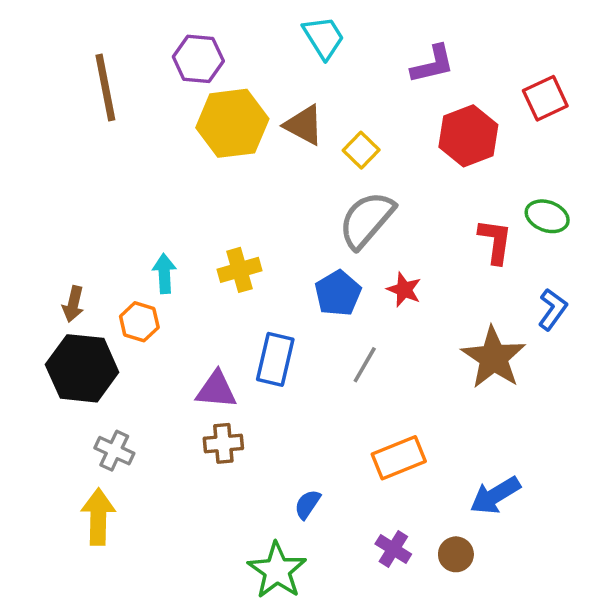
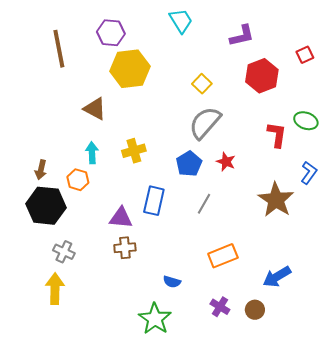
red square: (545, 98) -> (305, 55), size x0.7
brown triangle: (304, 125) -> (95, 109), moved
blue semicircle: (307, 504) -> (172, 282), turned -108

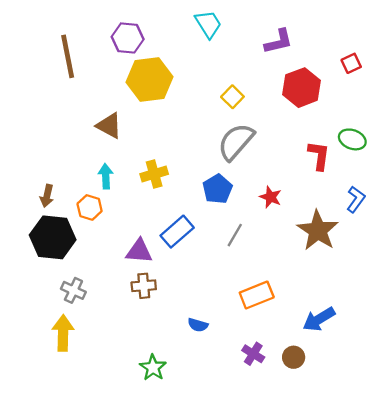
red star: (226, 162) -> (270, 197), moved
blue rectangle: (154, 201) -> (177, 232), turned 36
green star: (155, 319) -> (153, 368), moved, size x0.7

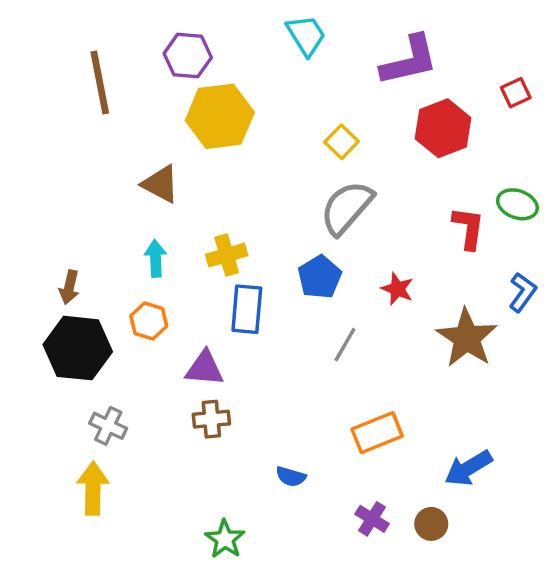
purple L-shape: (279, 41) -> (409, 61), size x1.4
orange hexagon: (90, 207) -> (149, 321), moved
blue rectangle: (177, 232) -> (247, 309), moved, turned -44

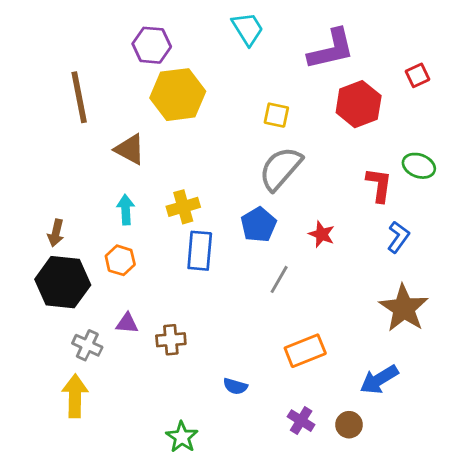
brown line: (100, 83) -> (79, 97), moved
yellow square: (342, 142) -> (276, 115), turned -32
blue L-shape: (523, 292) -> (398, 237), moved
brown star: (467, 338) -> (404, 308), moved
purple triangle: (205, 368) -> (127, 323), moved, size x0.7

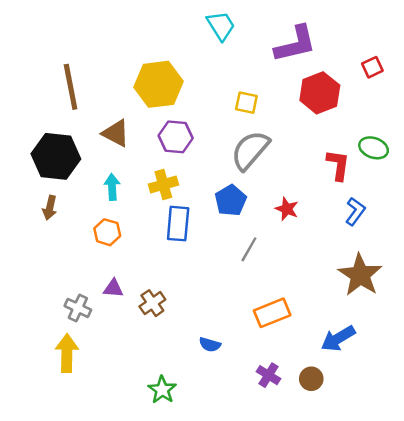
purple hexagon: (152, 45) -> (176, 137), moved
black hexagon: (63, 282) -> (56, 156), moved
brown cross: (171, 340) -> (152, 303), turned -30

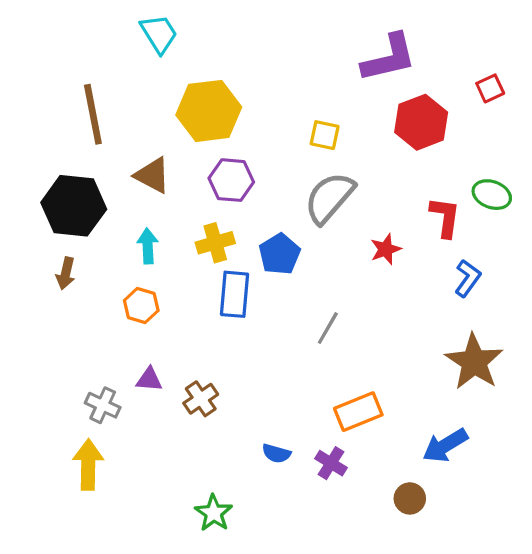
cyan trapezoid: (221, 26) -> (159, 34), moved
blue pentagon: (231, 200) -> (280, 254), moved
red star: (287, 209) -> (386, 249), moved, turned 30
purple cross: (268, 375) -> (331, 463), moved

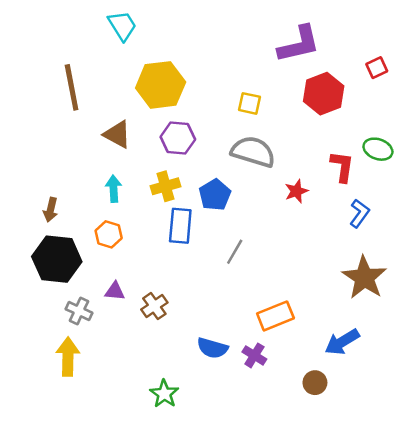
gray semicircle: (329, 198) -> (253, 152), turned 66
black hexagon: (74, 206) -> (57, 259), moved
gray line: (328, 328) -> (235, 252), moved
blue semicircle: (276, 453) -> (212, 348), size x1.4

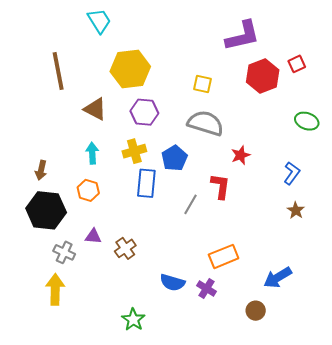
red square: (377, 68) -> (297, 64), moved
red L-shape: (342, 166) -> (221, 186), moved
brown star: (364, 278) -> (296, 210), moved, size x0.5

